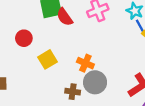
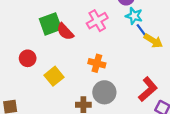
orange cross: (85, 63) -> (97, 63), moved

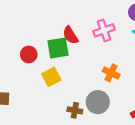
green square: (50, 24) -> (58, 48), moved
orange cross: (97, 63) -> (111, 73), moved

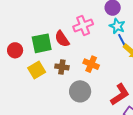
red semicircle: (70, 35) -> (62, 39), moved
brown cross: (75, 110) -> (62, 67), moved

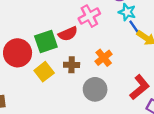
red semicircle: (62, 39) -> (68, 34), turned -72
red circle: (15, 50) -> (18, 53), size x1.6
orange cross: (91, 64) -> (104, 58), turned 35

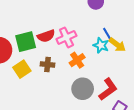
cyan star: (127, 12) -> (101, 45), moved
pink cross: (89, 16) -> (66, 37), moved
gray circle: (95, 89) -> (83, 89), moved

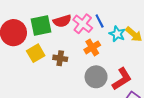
blue line: (107, 34) -> (100, 21), moved
pink cross: (66, 37) -> (83, 24), turned -30
brown cross: (47, 65) -> (60, 58), moved

